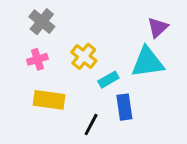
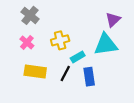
yellow cross: (84, 56) -> (60, 40), turned 36
pink cross: (37, 59) -> (27, 42), turned -32
black line: (91, 124) -> (65, 74), moved

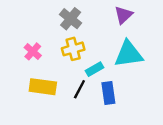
gray cross: (30, 15) -> (71, 19), moved
purple triangle: (113, 20) -> (123, 15), moved

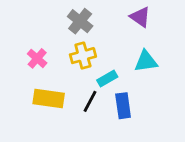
purple triangle: (123, 15) -> (140, 17), turned -42
cyan triangle: (129, 54) -> (146, 61), size x0.7

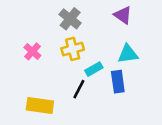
yellow rectangle: (49, 99) -> (40, 105), moved
blue rectangle: (123, 106) -> (118, 82), moved

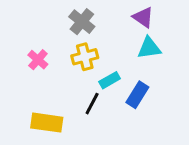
cyan triangle: (128, 54) -> (149, 48), moved
blue rectangle: (118, 82) -> (137, 95), turned 40

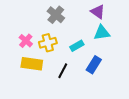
yellow cross: (85, 57) -> (48, 43), moved
cyan rectangle: (110, 80) -> (77, 46), moved
yellow rectangle: (47, 123) -> (32, 64), moved

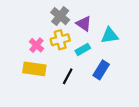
purple triangle: (98, 12) -> (84, 24), moved
pink cross: (26, 41) -> (36, 45), moved
yellow cross: (48, 43) -> (60, 40), moved

